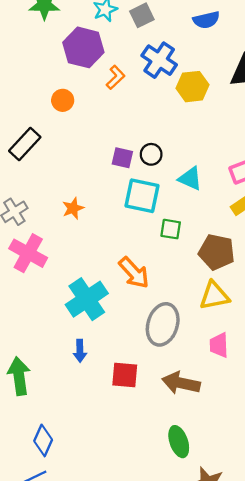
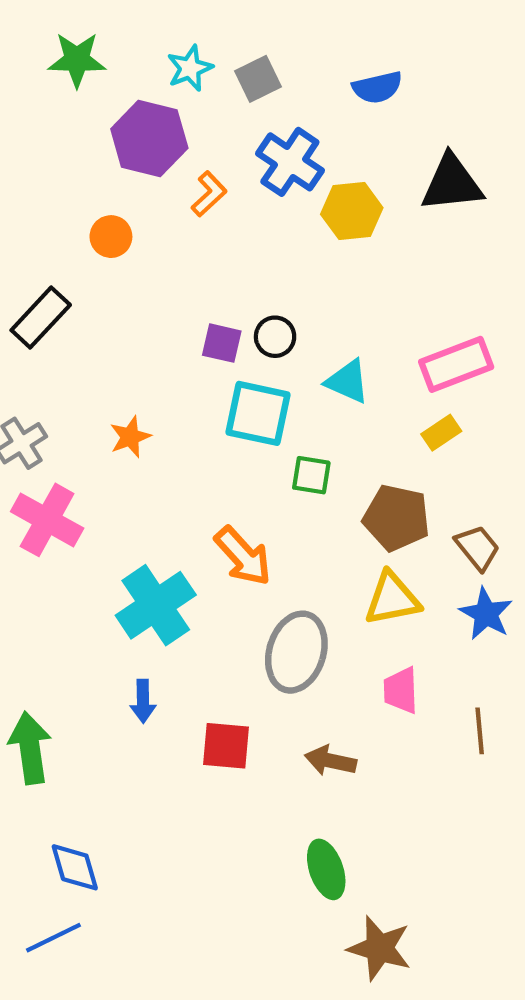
brown arrow: (181, 383) -> (330, 761), size x0.7
blue diamond: (43, 440) -> (75, 867), turned -40

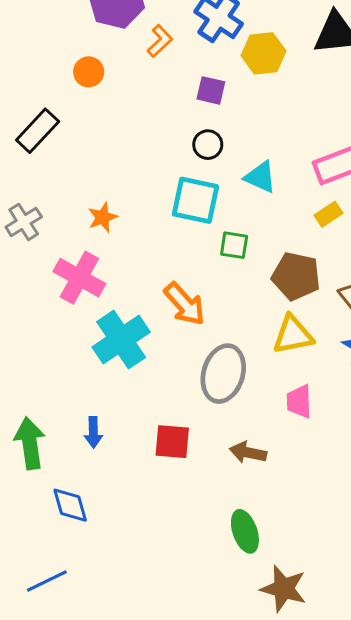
purple square: (222, 343) -> (211, 90), moved
pink cross: (47, 520) -> (79, 278), moved
blue arrow: (143, 701) -> (93, 432), moved
blue diamond: (75, 867) -> (70, 505), moved

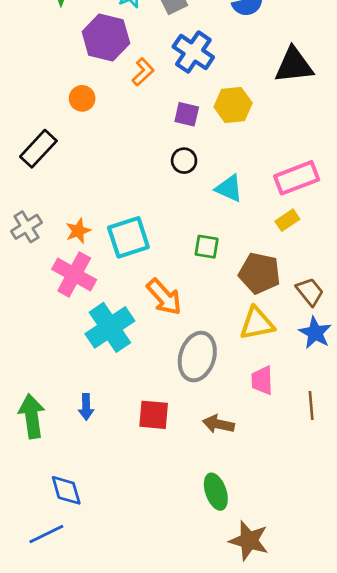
yellow hexagon: (263, 53) -> (233, 105), moved
cyan square: (195, 200) -> (128, 237), moved, turned -30
orange star: (103, 217) -> (78, 231), moved
blue diamond: (70, 505) -> (66, 490), moved

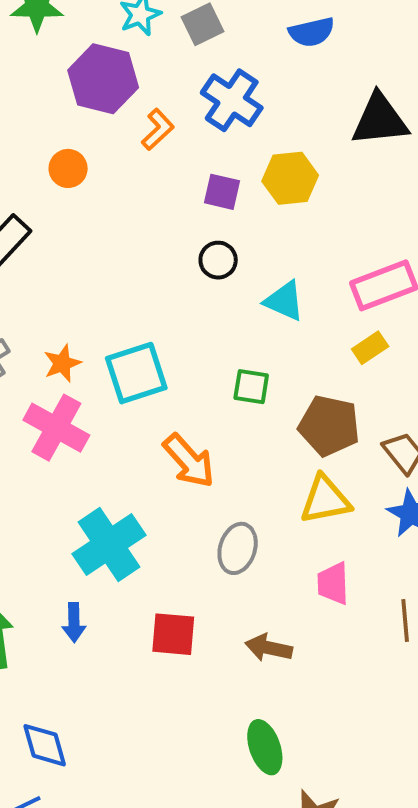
cyan cross: (110, 327) -> (109, 545), moved
gray ellipse: (197, 357) -> (238, 548), size x0.7

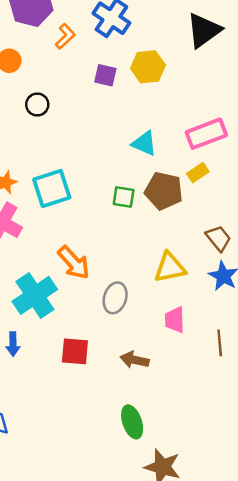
black triangle: (380, 120) -> (204, 30), turned -30
black circle: (218, 260) -> (37, 105), moved
brown pentagon: (329, 426) -> (164, 191), moved
orange arrow: (189, 461) -> (74, 263), moved

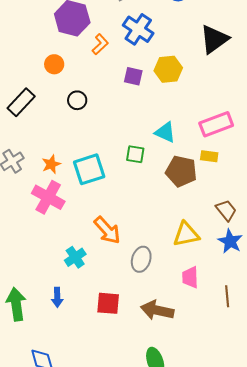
yellow rectangle: (198, 173) -> (209, 156), turned 42
green square: (124, 197) -> (135, 154), moved
cyan cross: (35, 295) -> (75, 257), size x0.6
brown arrow: (135, 360) -> (157, 310), size x1.4

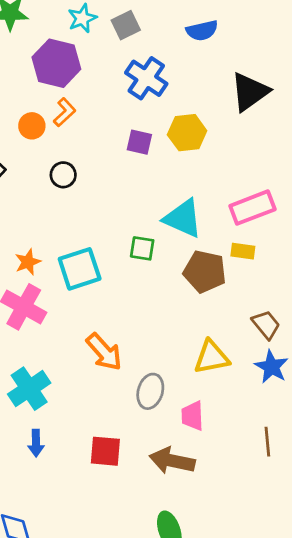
orange L-shape: (100, 44) -> (65, 112), moved
cyan triangle: (165, 132) -> (183, 218), size x1.4
cyan cross: (75, 257) -> (29, 389), moved, size x1.4
pink trapezoid: (190, 277) -> (193, 416), moved

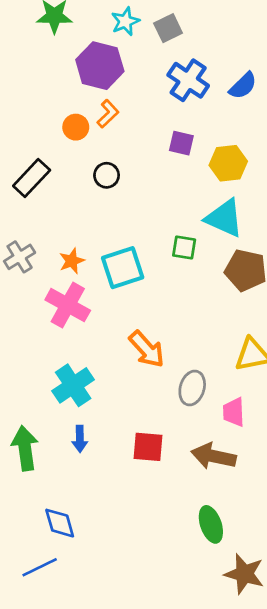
blue semicircle: (202, 31) -> (243, 86), moved, turned -32
yellow hexagon: (187, 133) -> (228, 163), moved

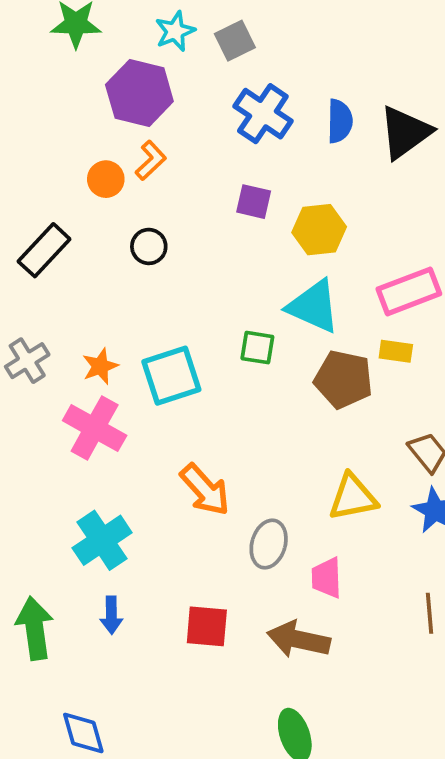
blue semicircle: (243, 86) -> (340, 121), turned -44

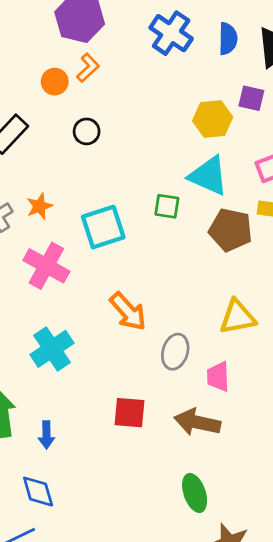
purple square: (254, 202) -> (251, 98), moved
orange star: (100, 366) -> (39, 206), moved
blue arrow: (111, 615) -> (46, 435), moved

